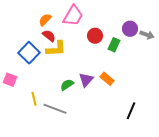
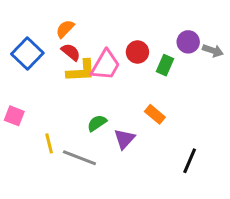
pink trapezoid: (73, 16) -> (106, 65), moved
blue square: (29, 53) -> (27, 53), moved
purple triangle: (86, 80) -> (124, 139), moved

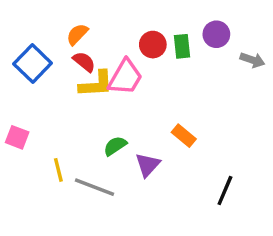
purple circle: (188, 42) -> (216, 34), moved
red circle: (137, 52) -> (153, 45), moved
green rectangle: (165, 65) -> (182, 46), moved, turned -30

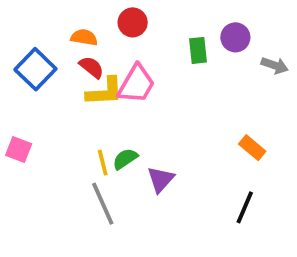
orange semicircle: (77, 34) -> (84, 37), turned 55
red circle: (153, 45) -> (133, 22), moved
orange rectangle: (184, 136) -> (252, 148), moved
yellow line: (58, 170) -> (103, 163), moved
gray line: (94, 187) -> (103, 204), turned 45

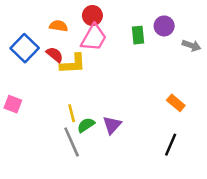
red semicircle: (91, 67) -> (55, 55), moved
pink trapezoid: (136, 84) -> (94, 38), moved
green semicircle: (125, 159) -> (86, 125), moved

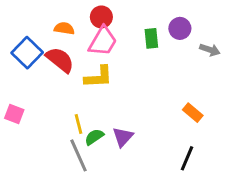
red semicircle: (55, 55) -> (60, 60), size x1.5
yellow L-shape: (73, 64) -> (99, 77), moved

